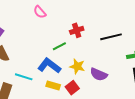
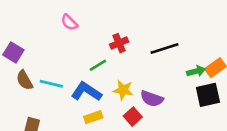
cyan line: (24, 77) -> (51, 84), moved
yellow rectangle: (53, 85) -> (93, 117), turned -32
red square: (72, 88) -> (133, 117), moved

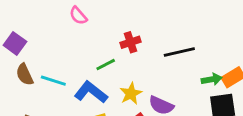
yellow star: (123, 90) -> (131, 94), turned 30

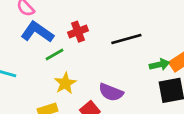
blue L-shape: (91, 92) -> (37, 32), moved
yellow star: (131, 94) -> (65, 83), moved

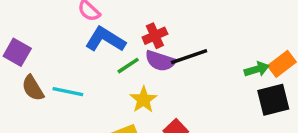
black line: (126, 39) -> (189, 57), moved
purple semicircle: (111, 92) -> (160, 61), moved

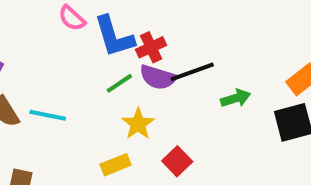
blue L-shape: (105, 39) -> (114, 36), moved, turned -138
green arrow: (257, 69) -> (236, 98), moved

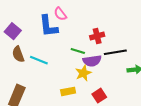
blue L-shape: (114, 36) -> (48, 26), moved
purple semicircle: (158, 77) -> (92, 61), moved, turned -36
green line: (119, 83) -> (78, 51), turned 40

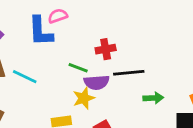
pink semicircle: (60, 14) -> (58, 16), turned 104

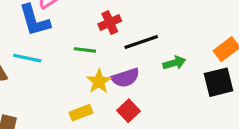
cyan line: (25, 77) -> (27, 58), moved
purple semicircle: (97, 82) -> (125, 78), moved

